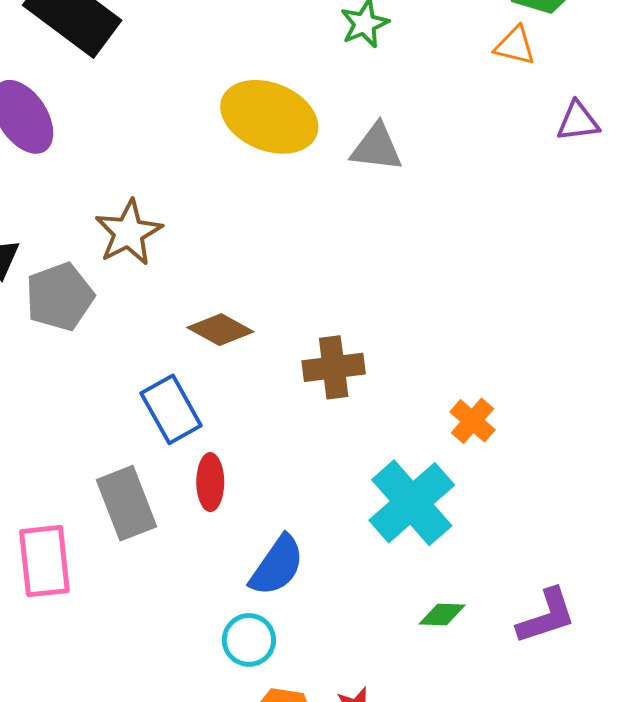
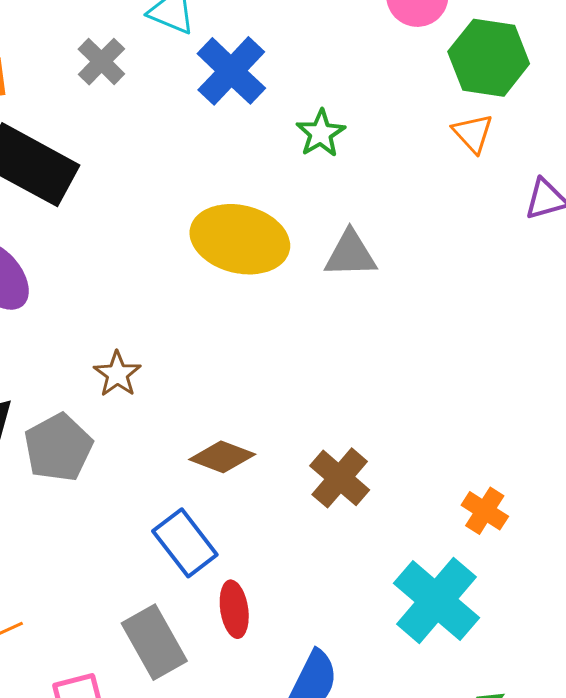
orange triangle: (515, 46) -> (473, 133), turned 42
brown star: (129, 233) -> (117, 374), size x0.7
brown cross: (334, 367) -> (340, 478), turned -34

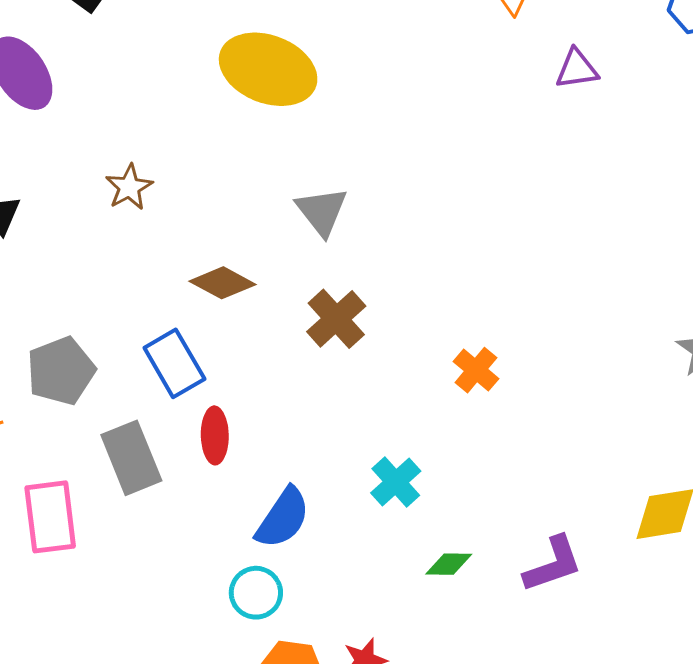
gray triangle: (351, 254) -> (322, 211), moved, turned 46
gray pentagon: (58, 448) -> (61, 371), moved
cyan cross: (436, 600) -> (396, 482), moved, size x0.6

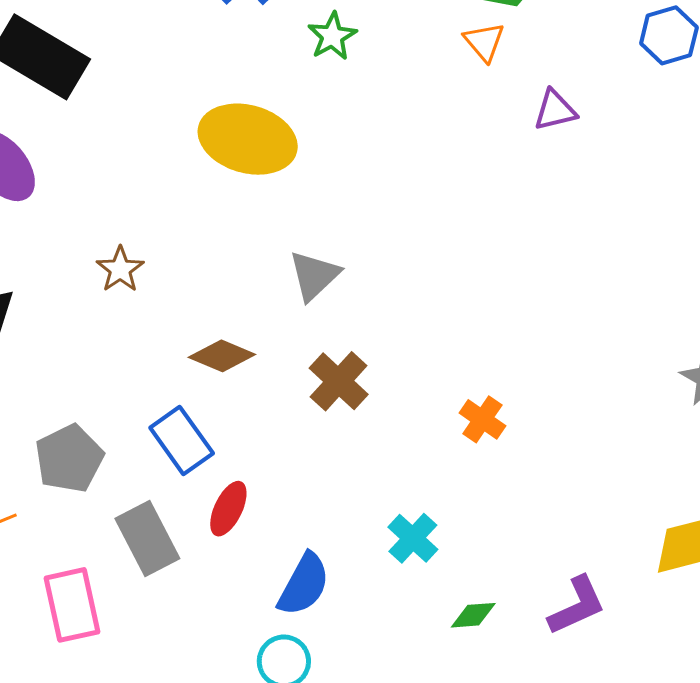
gray triangle: (322, 211) -> (314, 276), turned 30
red ellipse: (215, 435) -> (228, 509), turned 32

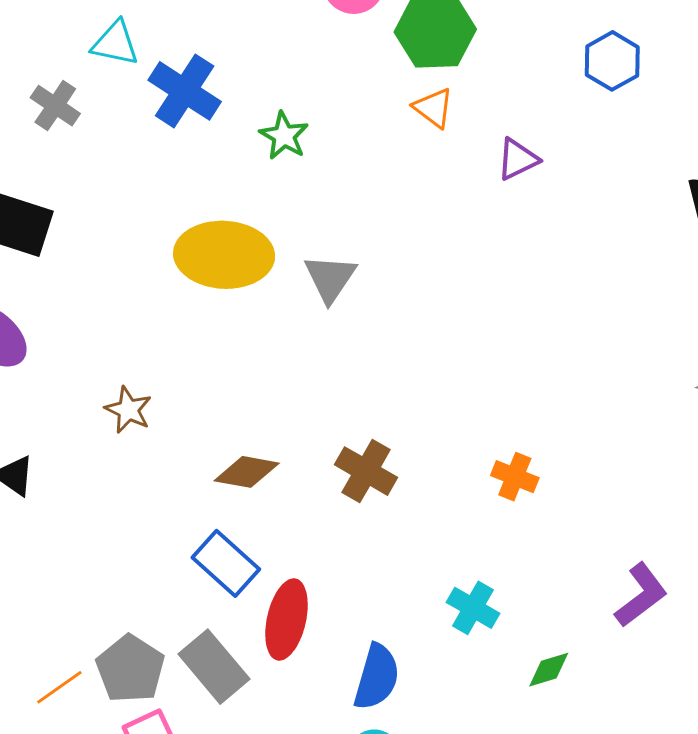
gray triangle: (314, 276) -> (330, 278), moved
gray pentagon: (69, 459) -> (130, 669), moved
red ellipse: (228, 509) -> (286, 619), size x1.4
purple L-shape: (577, 606) -> (641, 595), moved

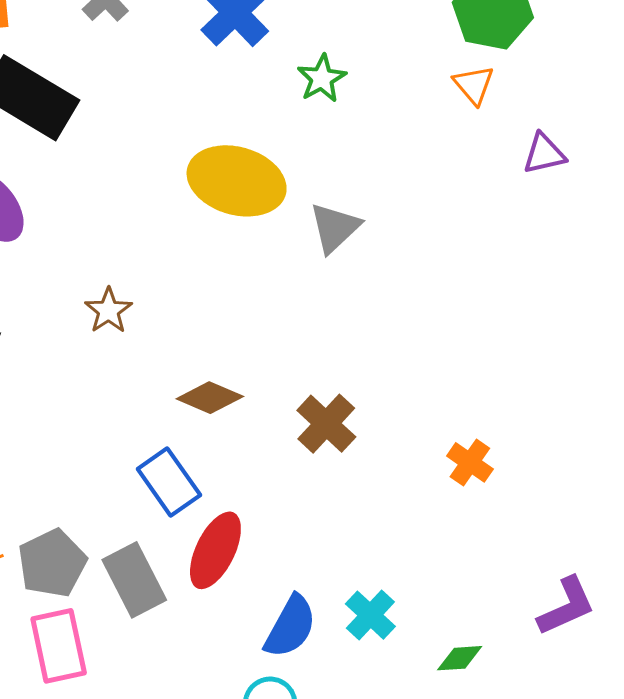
cyan cross: (473, 608) -> (370, 615), moved

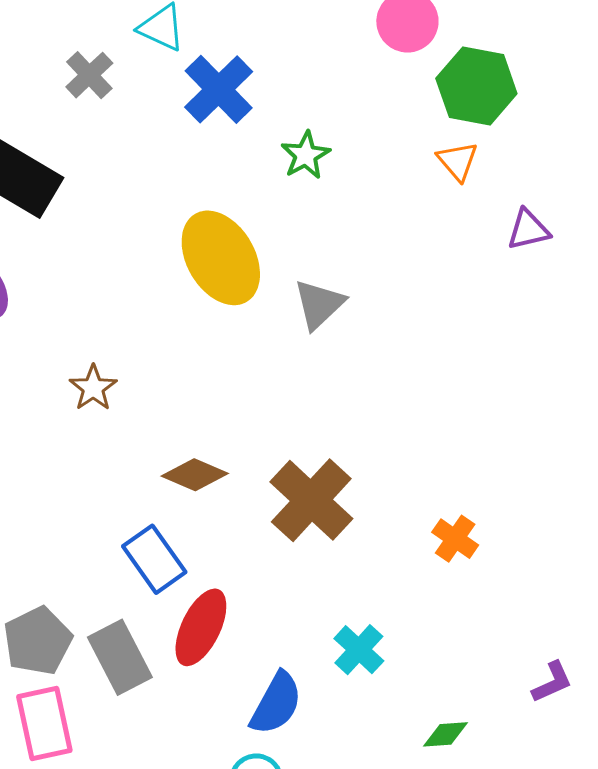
yellow ellipse: (237, 181) -> (221, 258), turned 44
brown cross: (326, 424) -> (311, 500), size x1.4
purple L-shape: (566, 606) -> (552, 682), size x0.7
cyan cross: (370, 615) -> (359, 650), moved

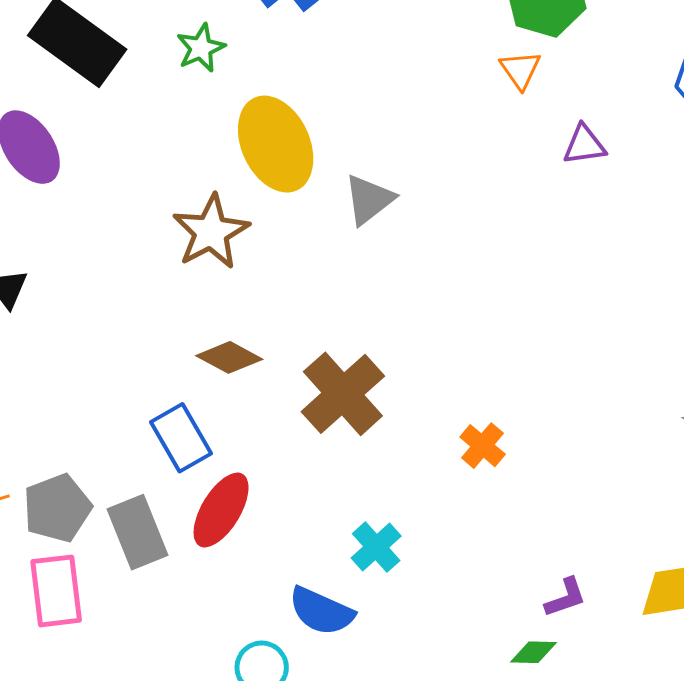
green star: (306, 155) -> (201, 48), moved
brown star: (93, 388) -> (211, 232), moved, size x1.6
blue semicircle: (276, 703) -> (321, 611), moved, turned 80
green diamond: (446, 734) -> (533, 652), moved

